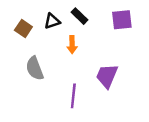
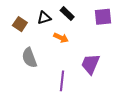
orange arrow: (72, 45) -> (61, 38), turned -64

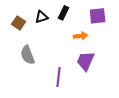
black rectangle: (67, 14) -> (64, 13), turned 72
orange arrow: (61, 38) -> (81, 36), moved, turned -32

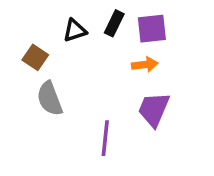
purple square: (98, 16) -> (152, 29), moved
brown square: (19, 23) -> (35, 57), moved

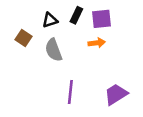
gray semicircle: (50, 99) -> (54, 50), moved
purple trapezoid: (154, 109) -> (116, 94), moved, turned 35

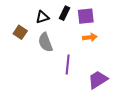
orange arrow: (97, 43) -> (90, 37), moved
purple line: (70, 92) -> (68, 65), moved

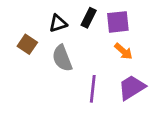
orange arrow: (90, 37) -> (123, 51), turned 48
purple trapezoid: (98, 80) -> (132, 87), moved

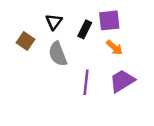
black rectangle: (89, 18) -> (85, 29), moved
black triangle: (58, 23) -> (54, 22), turned -36

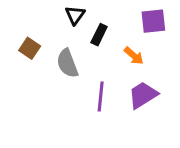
purple square: (109, 20) -> (153, 21), moved
black triangle: (54, 22) -> (75, 15), moved

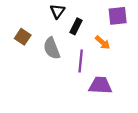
purple trapezoid: (143, 95) -> (100, 85), moved, turned 35
purple line: (101, 97) -> (81, 61), moved

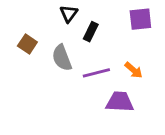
orange arrow: (103, 43) -> (134, 70), moved
purple line: (81, 61) -> (96, 73), turned 70

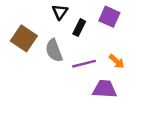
purple square: (140, 19) -> (109, 17), moved, turned 30
brown square: (27, 44) -> (24, 38), size x1.5

